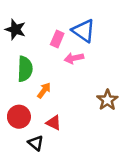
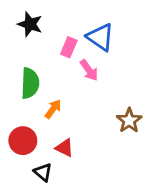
black star: (15, 29) -> (30, 24), moved
pink arrow: (74, 58) -> (89, 70), turned -114

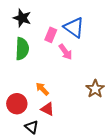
green semicircle: (30, 83) -> (22, 49), moved
orange arrow: (53, 109) -> (42, 89), moved, turned -80

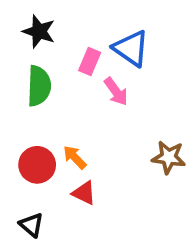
brown star: (95, 89) -> (169, 157), turned -30
red circle: (17, 104) -> (37, 165), moved
black triangle: (32, 127) -> (31, 225), moved

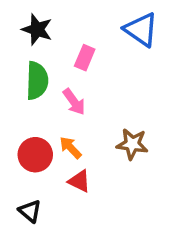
blue triangle: (131, 48) -> (141, 29), moved
pink arrow: (116, 92) -> (74, 102), moved
brown star: (169, 157) -> (132, 144), moved

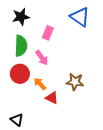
black star: (37, 29) -> (21, 17), turned -30
red circle: (35, 155) -> (20, 74), moved
red triangle: (79, 181) -> (52, 98), moved

